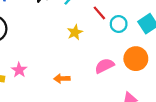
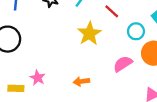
cyan circle: (119, 24) -> (136, 31), moved
yellow star: (75, 32) -> (89, 34), size x1.5

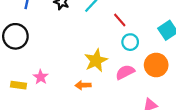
cyan circle: (136, 31) -> (130, 42), moved
yellow star: (89, 34) -> (96, 60), moved

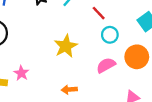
yellow star: (96, 60) -> (66, 46), moved
orange arrow: (83, 85) -> (69, 90), moved

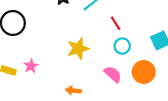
pink semicircle: (106, 65) -> (113, 74), turned 60

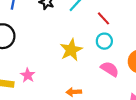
cyan circle: (122, 46) -> (104, 41), moved

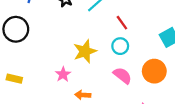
pink star: (28, 75) -> (63, 74), moved

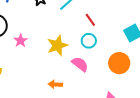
pink star: (63, 74) -> (21, 41), moved
pink semicircle: (122, 75) -> (80, 64), moved

